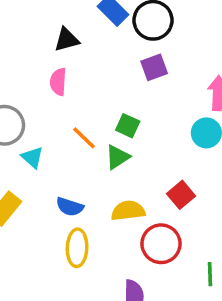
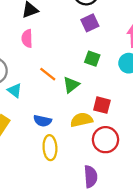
green square: (128, 126) -> (92, 59), moved
red square: (181, 195) -> (102, 105), moved, turned -30

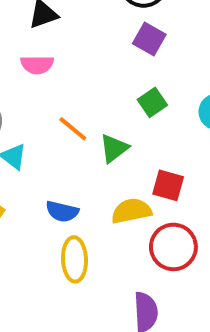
purple square: (90, 23) -> (149, 39), turned -36
pink semicircle: (27, 38) -> (37, 65), turned -90
green square: (92, 59) -> (152, 102), turned 35

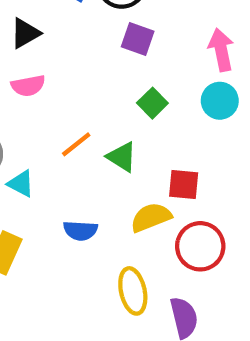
orange line: (73, 129) -> (76, 144), turned -68
green triangle: (114, 148) -> (122, 157), turned -40
yellow ellipse: (74, 259) -> (133, 291), moved

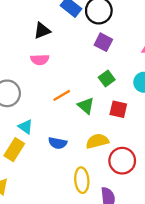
cyan triangle: (21, 184) -> (26, 127), moved
red square: (184, 185) -> (118, 109), moved

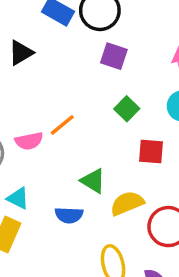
pink semicircle: (40, 60) -> (29, 141), moved
orange line: (62, 95) -> (62, 125), moved
green triangle: (86, 106) -> (93, 181), moved

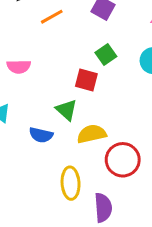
orange line: (62, 125) -> (52, 17), moved
red square: (151, 152) -> (86, 80), moved

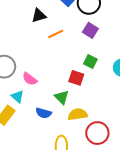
green square: (106, 55) -> (90, 62), turned -32
pink semicircle: (19, 67) -> (30, 79), moved, turned 35

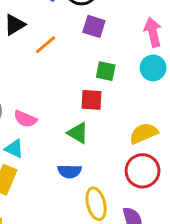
blue semicircle: (43, 113) -> (69, 171), moved
yellow semicircle: (78, 114) -> (144, 133), moved

